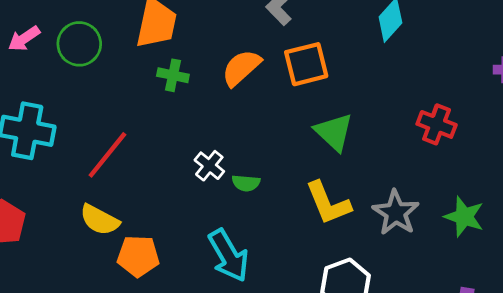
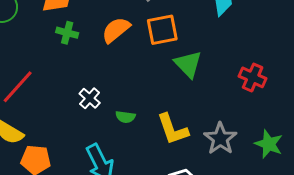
green triangle: (334, 132) -> (188, 64), moved
green semicircle: (246, 183) -> (125, 117), moved

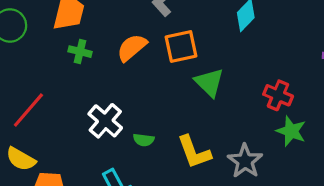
white cross: (90, 98) -> (105, 121), size x1.5
green star: (269, 144) -> (291, 131), moved

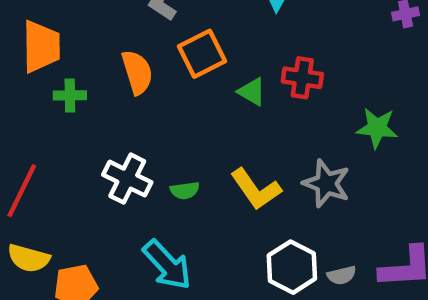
orange semicircle: (132, 48) -> (137, 72), turned 128
green triangle: (209, 82) -> (252, 92), size x0.7
red cross: (278, 95) -> (302, 78), moved

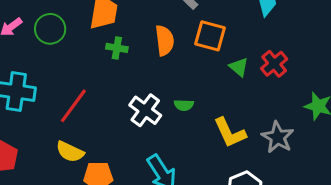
orange square: (202, 54) -> (210, 36), turned 32
red cross: (302, 78) -> (274, 64), turned 32
green semicircle: (185, 190) -> (184, 105), moved

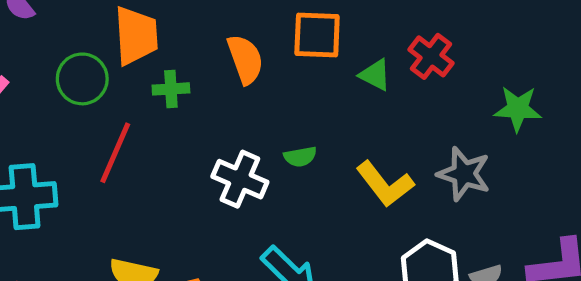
green circle: (50, 29) -> (82, 79), moved
red line: (73, 106) -> (115, 153), moved

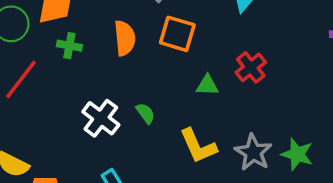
green triangle: (375, 75) -> (207, 85), moved, turned -40
green star: (518, 109) -> (297, 154), moved
green semicircle: (300, 157) -> (145, 113), turned -130

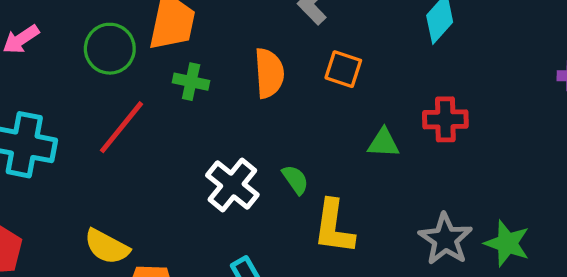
orange square: (177, 34) -> (343, 69), size x0.7
red cross: (251, 67) -> (445, 119), turned 36
yellow L-shape: (198, 146) -> (334, 227), moved, turned 30

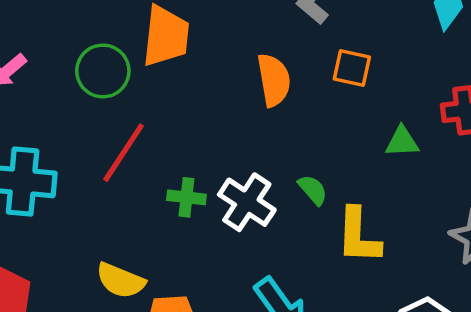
green cross: (191, 82) -> (186, 197), moved

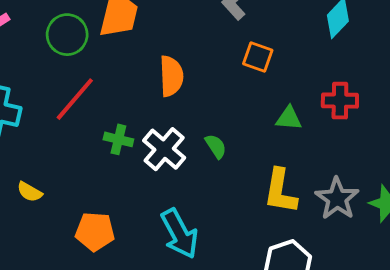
orange semicircle: (274, 80) -> (171, 76), moved
yellow L-shape: (358, 236) -> (280, 191), moved
yellow semicircle: (121, 281) -> (30, 192), moved, size x0.7

